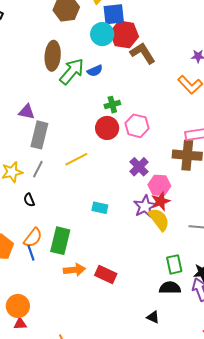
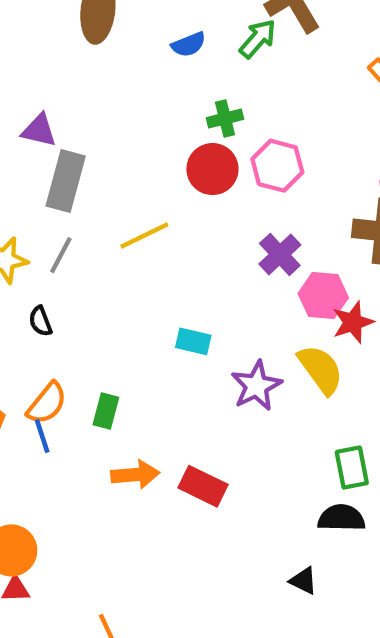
green arrow: (72, 71) -> (258, 39), moved, size x0.7
red star: (161, 201) -> (353, 322), moved
purple star: (145, 206) -> (256, 386), moved
green rectangle: (60, 241) -> (106, 411), size x0.6

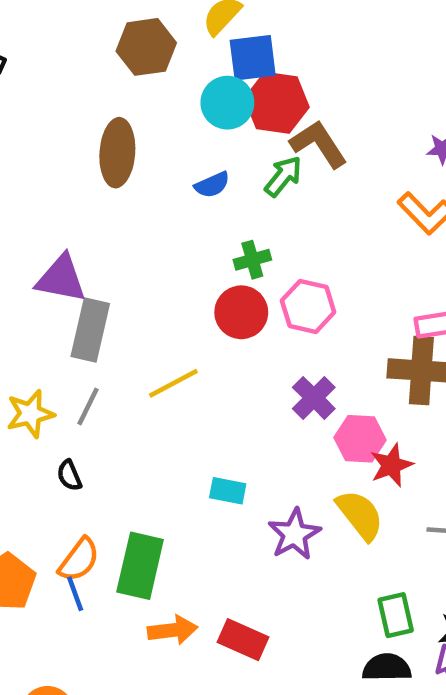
purple triangle: (39, 130) -> (61, 279), size x1.4
green rectangle: (106, 411) -> (140, 566), size x1.8

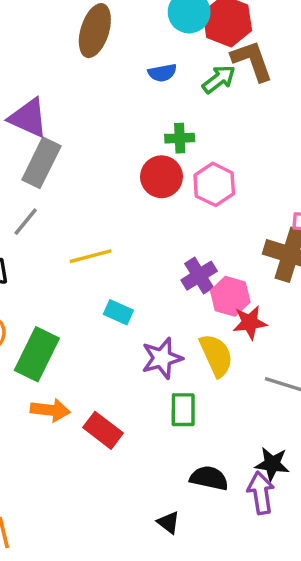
yellow line: (173, 383) -> (91, 256), moved
purple cross: (314, 398) -> (199, 276), moved
green rectangle: (396, 615) -> (183, 410), moved

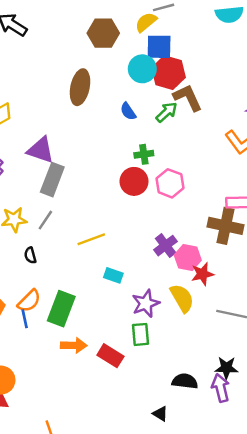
blue semicircle: (162, 73) -> (128, 111), turned 72
green rectangle: (183, 410) -> (140, 334), moved

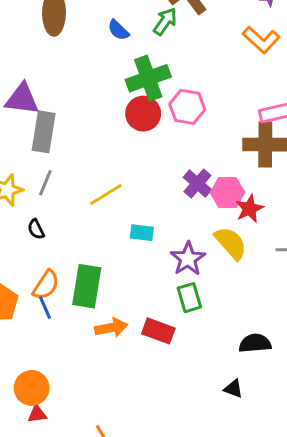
green cross: (144, 154) -> (148, 78), size x1.8

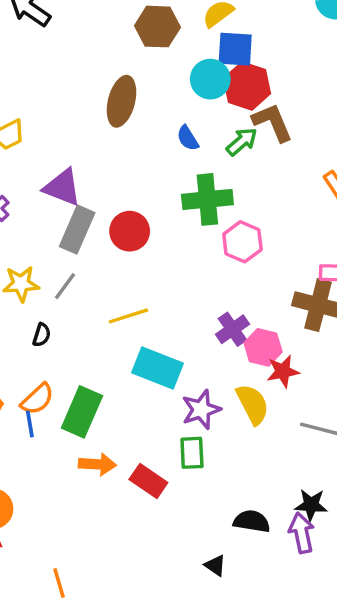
red circle: (143, 114) -> (130, 231), moved
black semicircle: (36, 229) -> (42, 335), turned -150
cyan rectangle: (142, 233) -> (157, 368), size x1.8

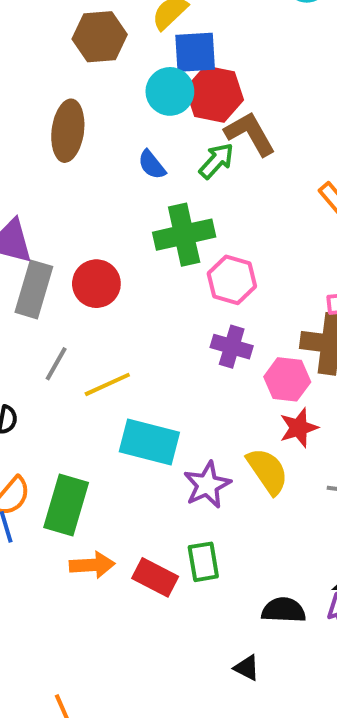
gray line: (65, 286) -> (56, 364), moved
purple cross: (232, 329) -> (232, 347), moved, turned -32
pink hexagon: (263, 347) -> (287, 379), moved
green rectangle: (192, 453) -> (203, 562), moved

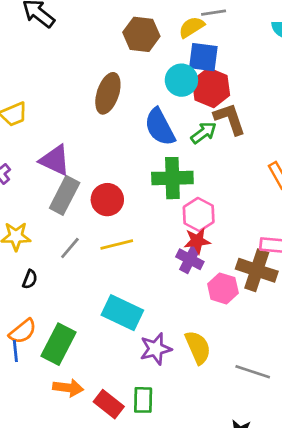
blue semicircle: (152, 165) -> (160, 127), size x1.8
yellow line: (107, 384) -> (117, 245), moved
red star: (299, 428) -> (197, 241), moved

